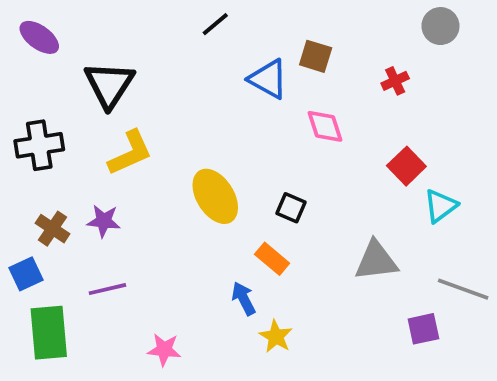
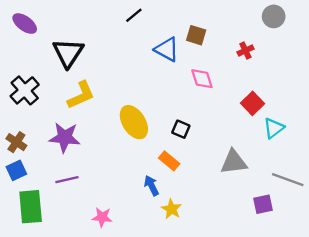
black cross: (39, 145) -> (25, 90), turned -32
purple star: (104, 221) -> (65, 137), size x1.5
brown cross: (53, 229) -> (16, 142), moved

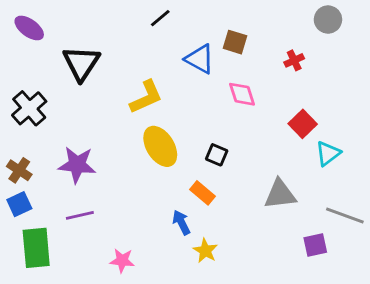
yellow L-shape: (81, 95) -> (146, 97), moved

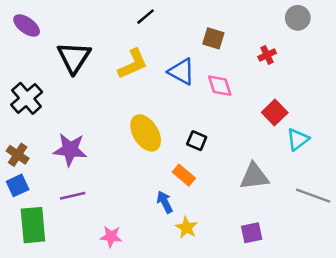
blue triangle: (200, 59) -> (181, 72), moved
yellow L-shape: (146, 97) -> (133, 64), moved
purple square: (315, 245) -> (252, 233), moved

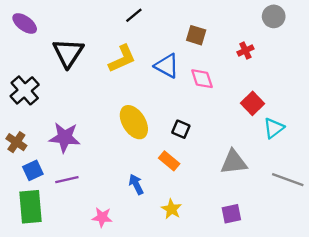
blue square: (18, 185) -> (33, 170), moved
blue arrow: (165, 202) -> (136, 184), moved

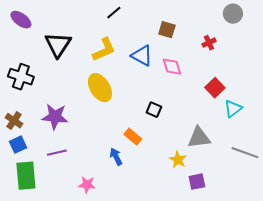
black cross: (25, 90) -> (21, 77), turned -30
yellow ellipse: (134, 122) -> (100, 88), moved
orange rectangle: (169, 161) -> (133, 137), moved
blue square: (33, 170) -> (18, 145), moved
yellow star: (171, 209) -> (178, 160), moved

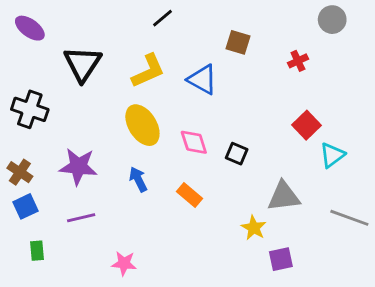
pink diamond: (172, 67) -> (194, 142), moved
black square: (154, 110) -> (237, 154), moved
blue arrow: (116, 157) -> (138, 179), moved
green rectangle: (26, 176) -> (37, 251), size x0.5

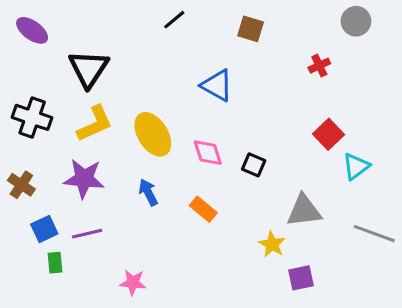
brown square: (238, 42) -> (251, 29), moved
yellow L-shape: (148, 71) -> (95, 124), moved
blue square: (26, 206) -> (44, 229), moved
green rectangle: (37, 251) -> (55, 263), moved

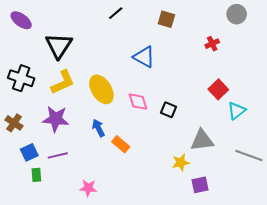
orange rectangle: (203, 209) -> (121, 144), moved
yellow star: (272, 244) -> (181, 163), turned 30

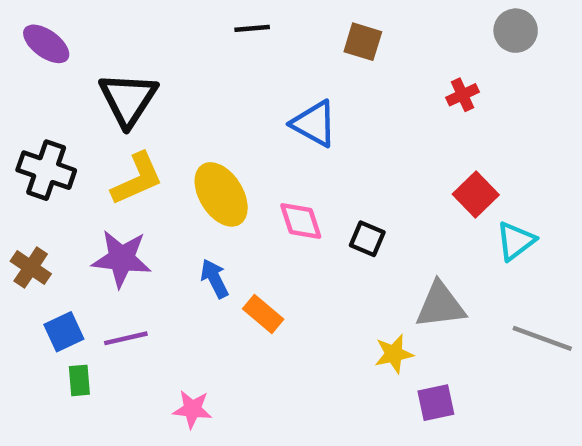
black line: (116, 13) -> (252, 28), turned 35

